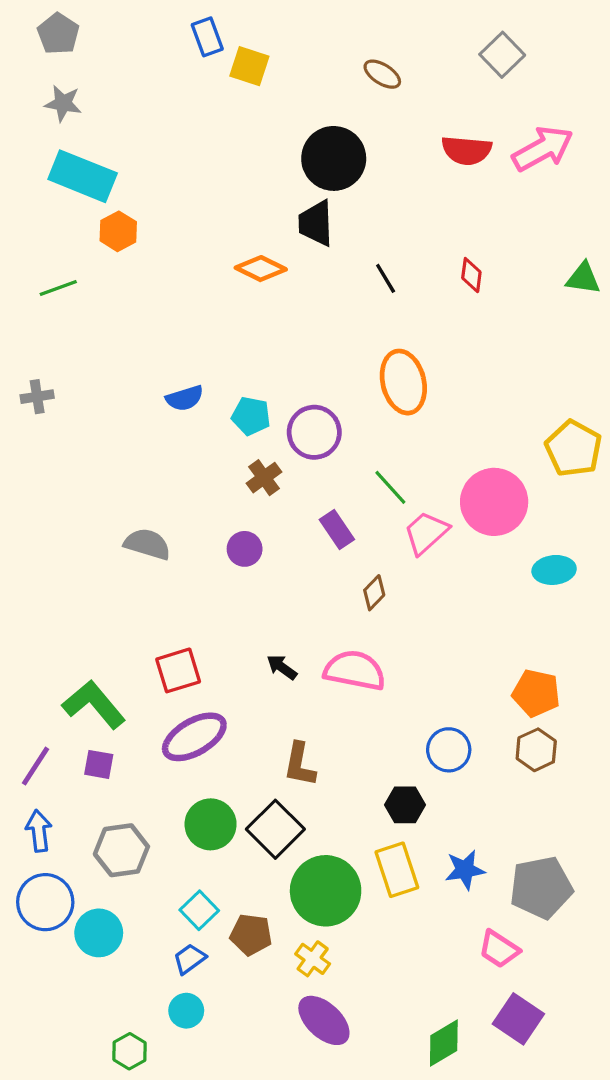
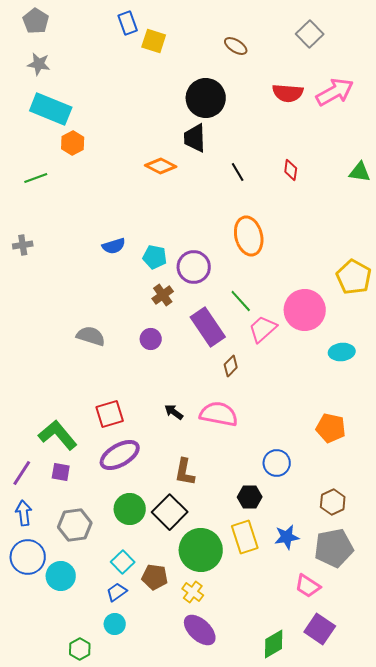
purple rectangle: (337, 529) -> (208, 327), size x1.6
brown hexagon: (536, 750) -> (333, 502), moved

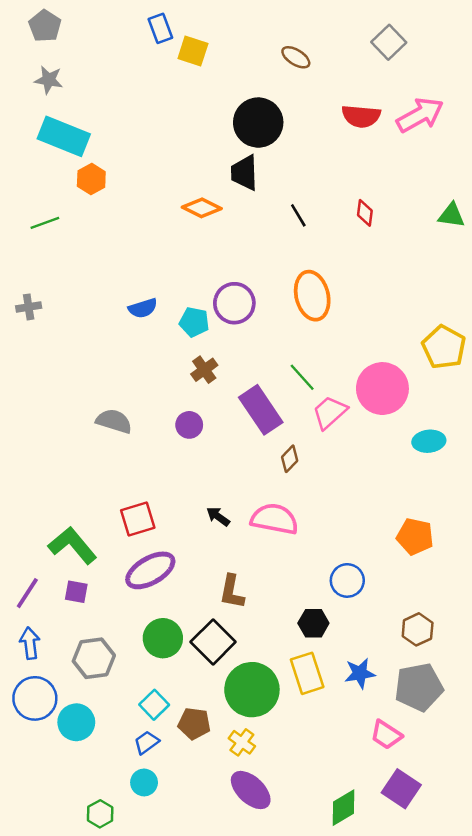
purple circle: (194, 267) -> (234, 303), moved

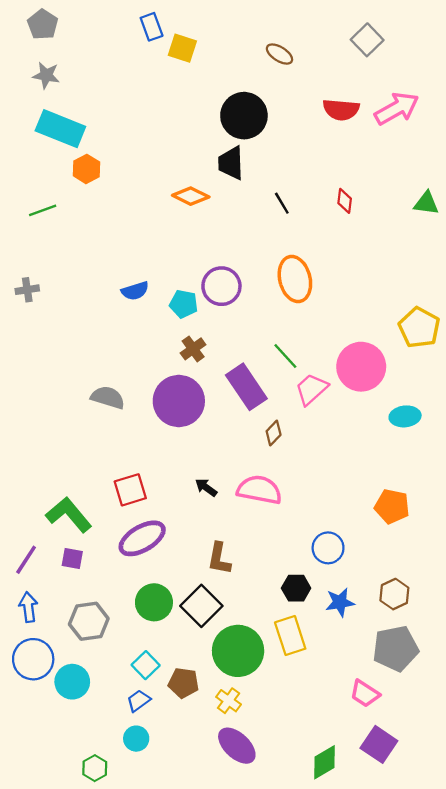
purple circle: (189, 425) -> (179, 401), size x2.0
blue star: (360, 673) -> (340, 602), moved

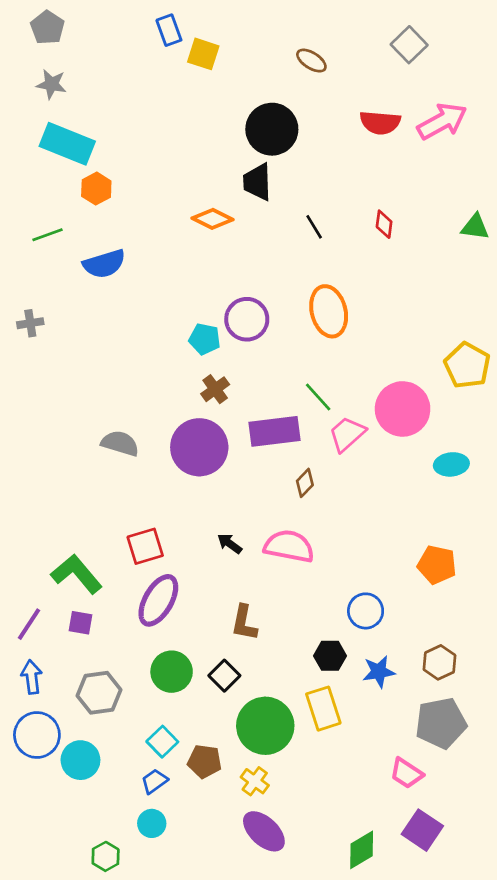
blue semicircle: (135, 291) -> (104, 264), moved, size x1.4
purple rectangle: (246, 387) -> (275, 431), turned -63
purple ellipse: (142, 538) -> (158, 600), turned -30
black square: (201, 606) -> (224, 676), size x0.7

